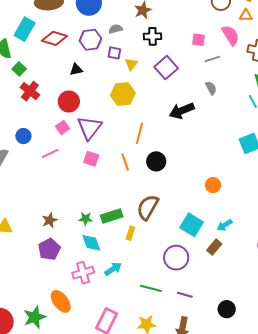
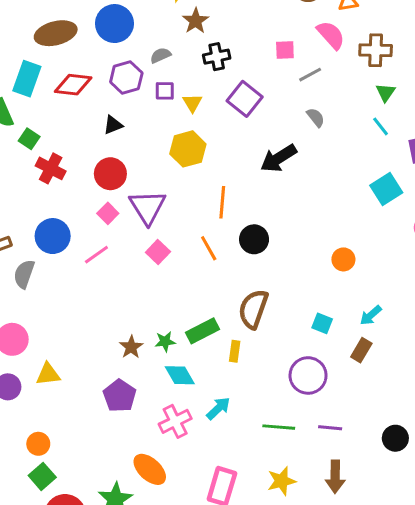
blue circle: (23, 136) -> (53, 236), size x1.5
pink square: (91, 159) -> (158, 252), turned 35
brown star: (50, 220) -> (131, 347), moved
cyan square: (192, 225) -> (322, 323), size x0.6

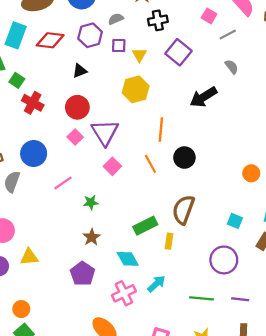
pink square: (285, 50) -> (209, 16), turned 32
pink line: (96, 255) -> (63, 183), moved
green star: (165, 341) -> (91, 202), moved

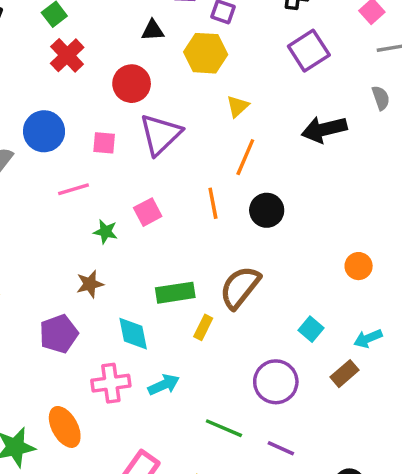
yellow triangle: (139, 55) -> (238, 106), moved
yellow hexagon: (136, 89) -> (206, 53), moved
pink square: (75, 137) -> (104, 143), moved, turned 32
pink square: (112, 166) -> (148, 212), moved

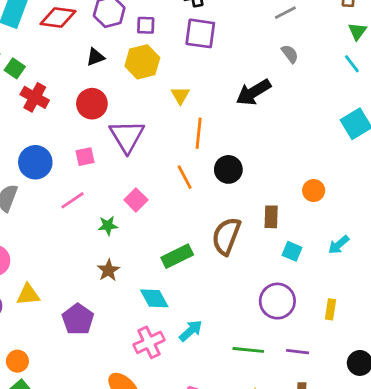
purple square: (309, 51) -> (200, 33), moved, turned -32
yellow rectangle: (203, 327) -> (331, 309), moved
purple pentagon: (59, 334) -> (78, 319), moved
brown rectangle: (344, 374) -> (271, 217), moved, turned -30

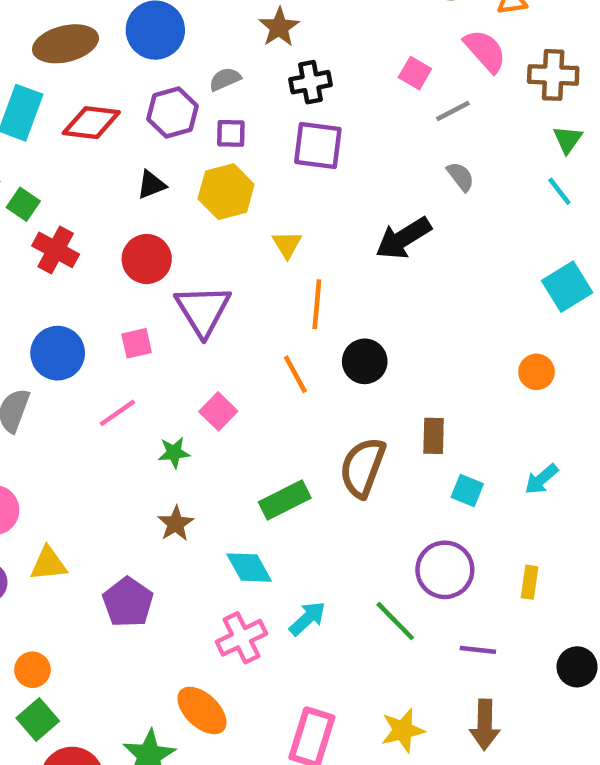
orange circle: (314, 191) -> (536, 372), moved
green line: (248, 350) -> (395, 621), moved, turned 40

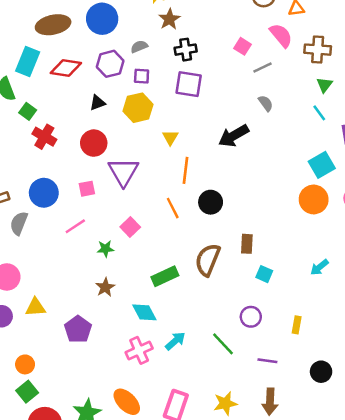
orange circle: (536, 372) -> (314, 199), moved, size x1.5
cyan arrow: (541, 479) -> (319, 267), moved
purple circle: (445, 570) -> (251, 317), size x0.7
orange ellipse: (202, 710) -> (127, 402), moved

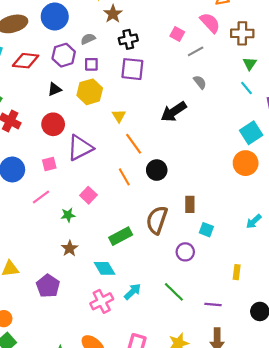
orange line: (186, 170) -> (134, 144), turned -40
purple triangle: (123, 172) -> (80, 148), turned 36
purple circle: (251, 317) -> (185, 252), moved

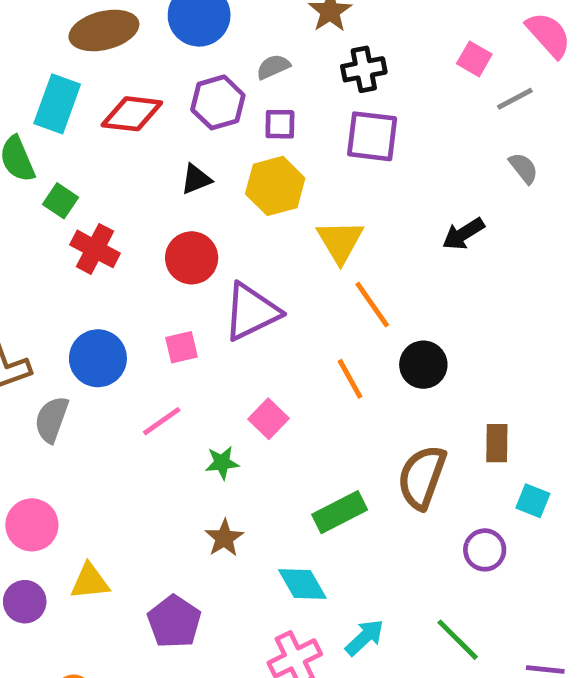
black arrow: (174, 112) -> (463, 234), size x0.7
yellow triangle: (119, 116) -> (340, 241), size x1.5

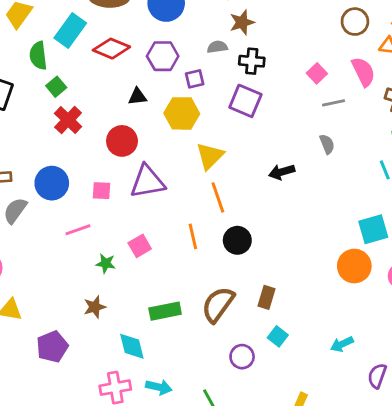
gray semicircle: (273, 67) -> (217, 47), moved
purple square: (280, 124) -> (195, 79), turned -30
cyan arrow: (365, 637) -> (159, 387), turned 40

